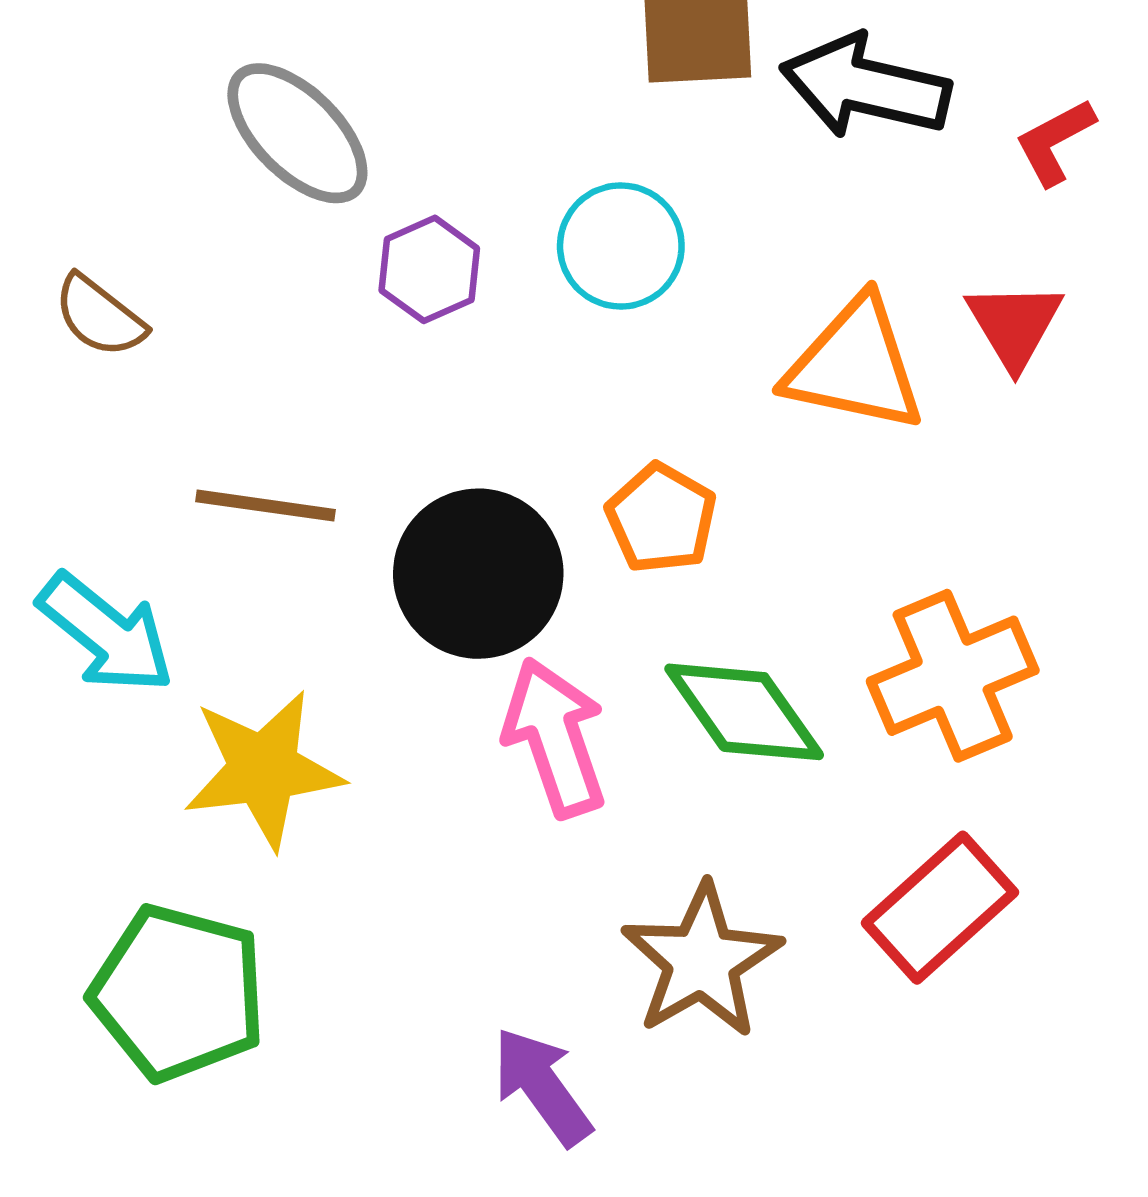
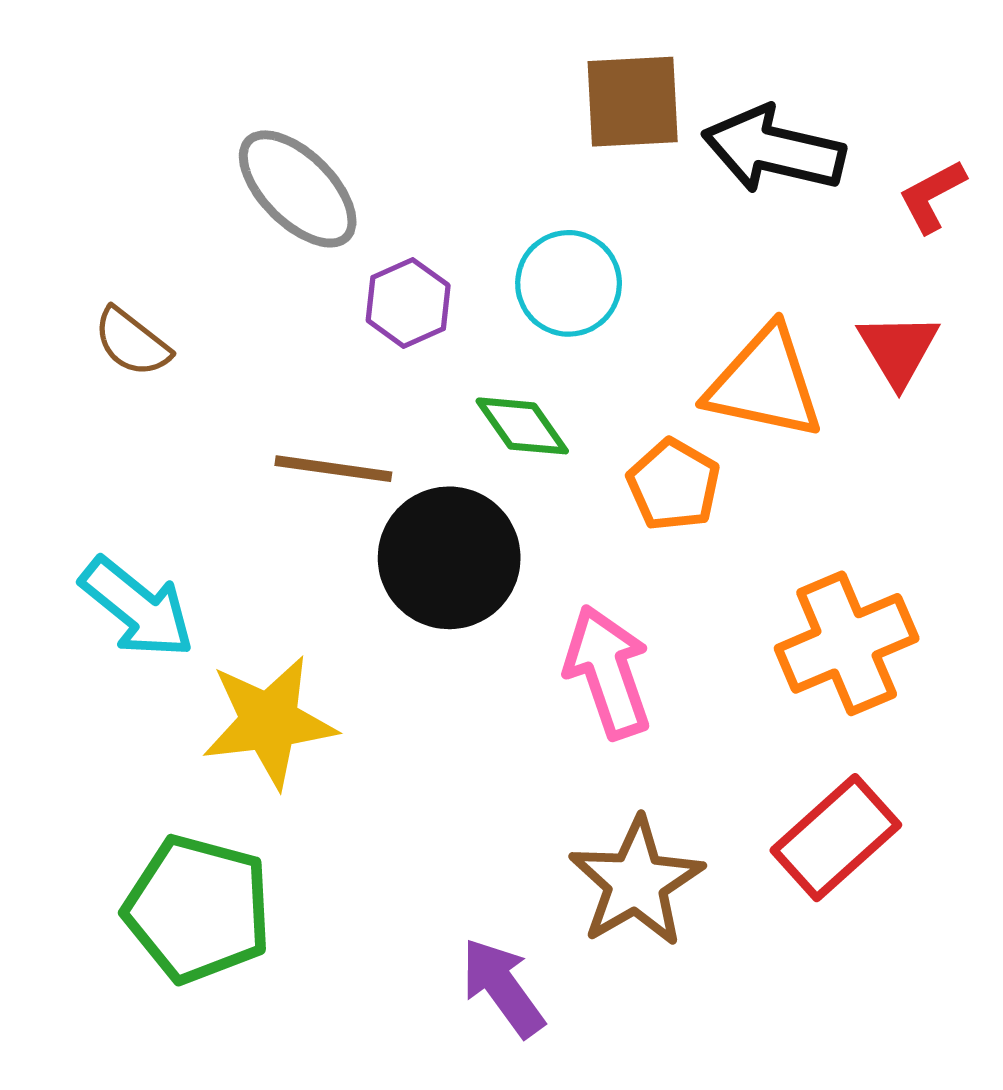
brown line: (266, 506) -> (333, 469), moved
orange pentagon: (661, 518) -> (674, 485), moved
green diamond: (744, 712) -> (522, 426), moved, size x0.7
pink arrow: (555, 737) -> (608, 672), moved

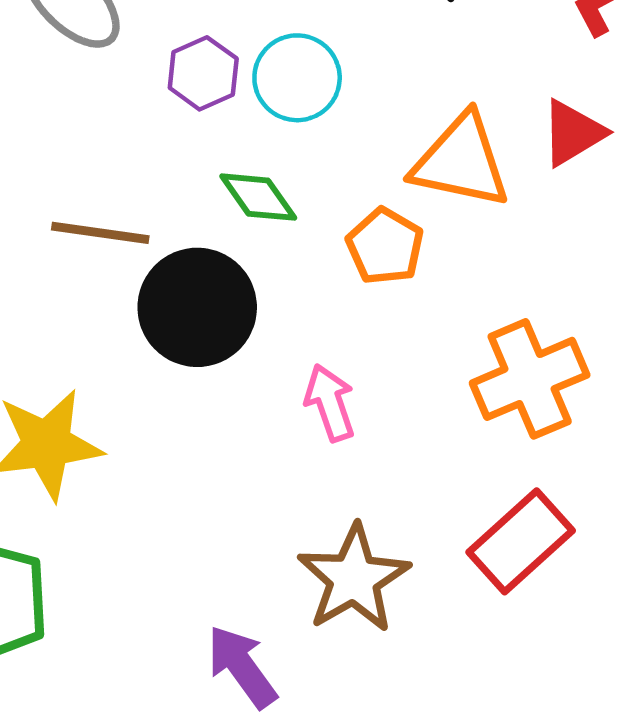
purple hexagon: (408, 303) -> (203, 73), moved
red triangle: (898, 349) -> (573, 133), turned 30
pink arrow: (608, 672) -> (330, 403), size x0.7

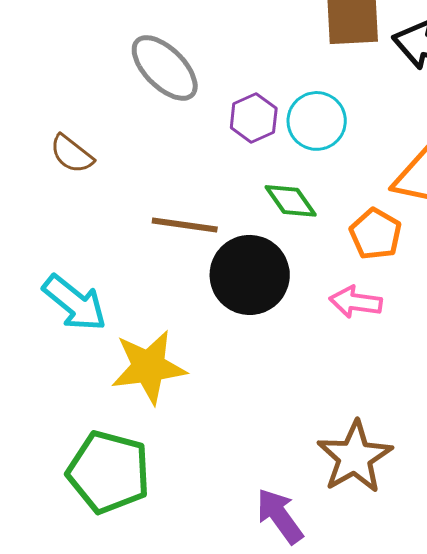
pink arrow: (330, 403) -> (356, 302), moved, turned -63

